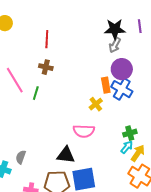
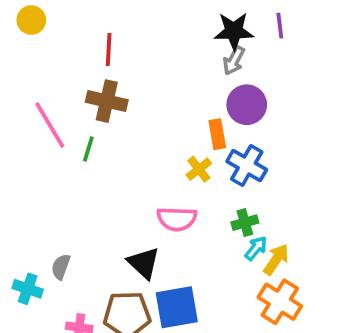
brown cross: (46, 67) -> (107, 101), size x1.5
blue cross: (122, 89) -> (247, 165), moved
green cross: (130, 133) -> (245, 223), moved
black triangle: (66, 155) -> (144, 263), turned 36

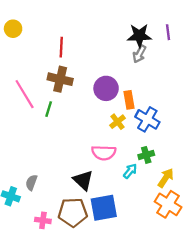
purple circle: (247, 105) -> (106, 88), moved
cyan arrow: (256, 248) -> (130, 171), moved

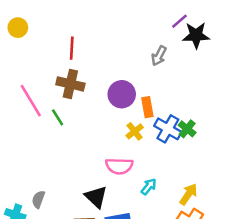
purple line: (168, 32) -> (179, 21), moved, turned 56
black star: (139, 36) -> (196, 35), moved
green line: (49, 109) -> (58, 117), turned -49
green cross: (146, 155) -> (187, 129), moved, turned -35

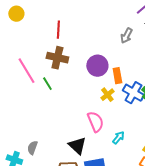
pink semicircle: (119, 166) -> (95, 122), turned -115

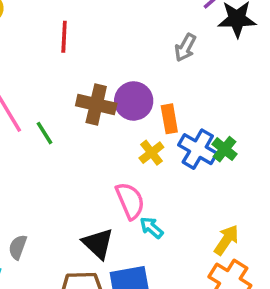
brown cross: (57, 58) -> (96, 105), moved
cyan arrow: (118, 138) -> (151, 228), moved, turned -88

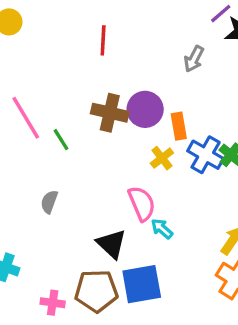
red line: (64, 37) -> (103, 40), moved
gray semicircle: (18, 247) -> (49, 202), moved

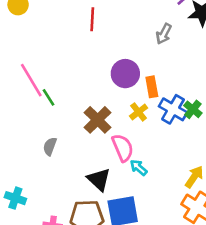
brown cross: (110, 113) -> (98, 120), moved, turned 32
green line: (61, 140) -> (49, 97), moved

